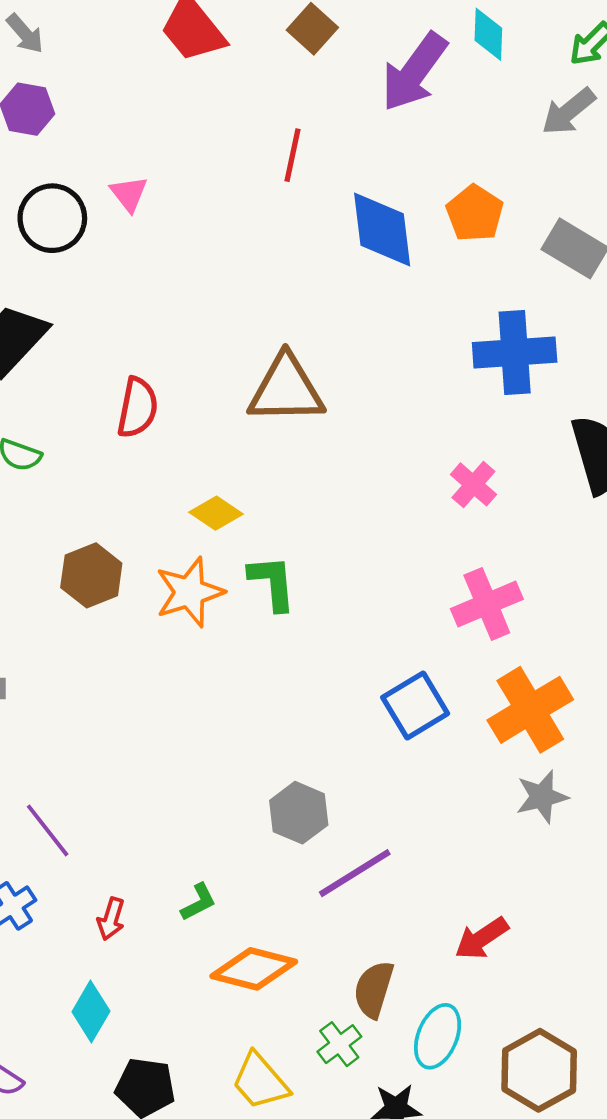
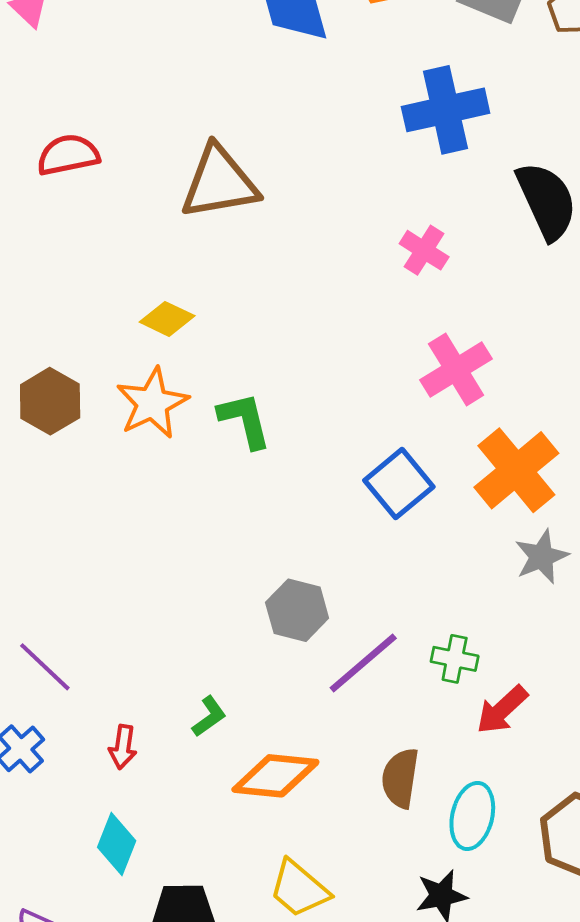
red semicircle: (138, 408) -> (68, 155), moved, turned -104
green L-shape: (272, 583) -> (245, 420), moved
green cross: (339, 1044) -> (455, 659), moved, turned -33

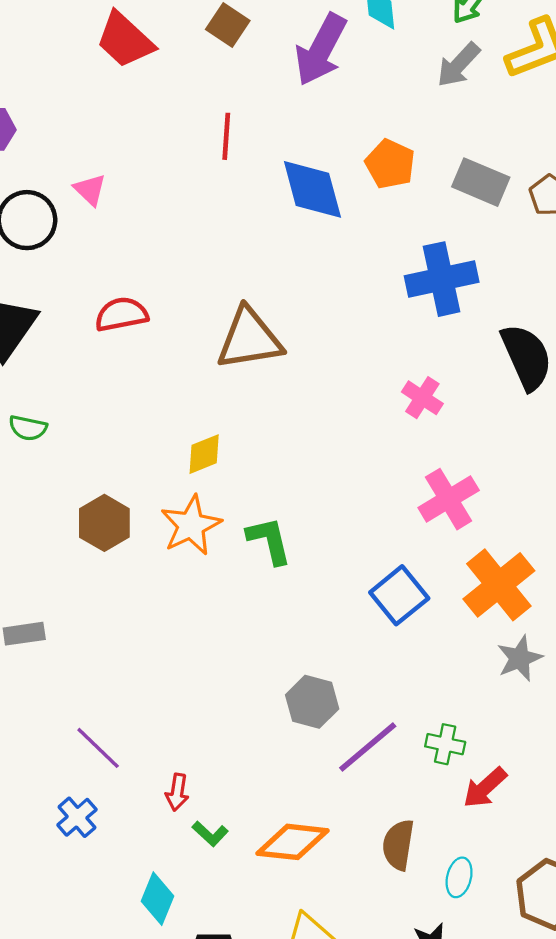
yellow diamond: (167, 319) -> (204, 454), turned -48
green L-shape: (209, 716) -> (210, 834), moved, turned 78
red arrow: (123, 747) -> (177, 792), moved
cyan ellipse: (472, 816) -> (459, 877), size x0.7

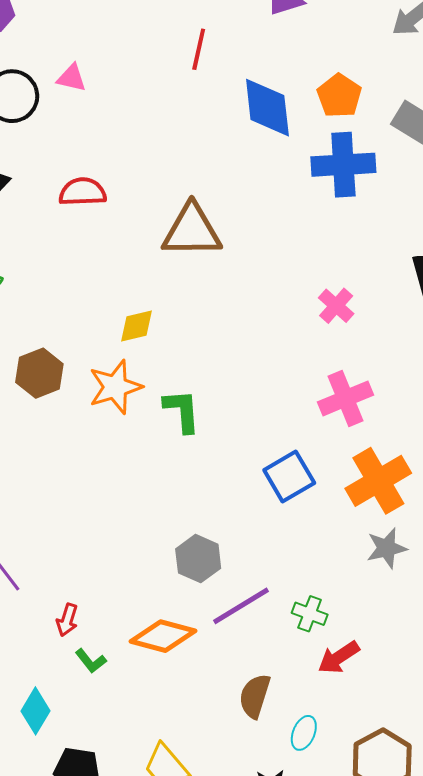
pink triangle: (90, 190) -> (72, 78), turned -40
blue cross: (442, 279) -> (343, 165), moved
orange diamond: (293, 842) -> (163, 636), moved

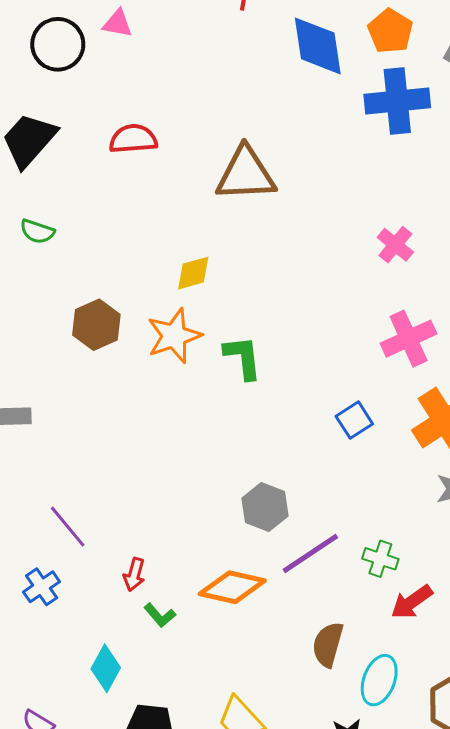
blue square: (289, 477) -> (354, 420), size x0.7
cyan ellipse: (304, 733) -> (379, 680), size x1.4

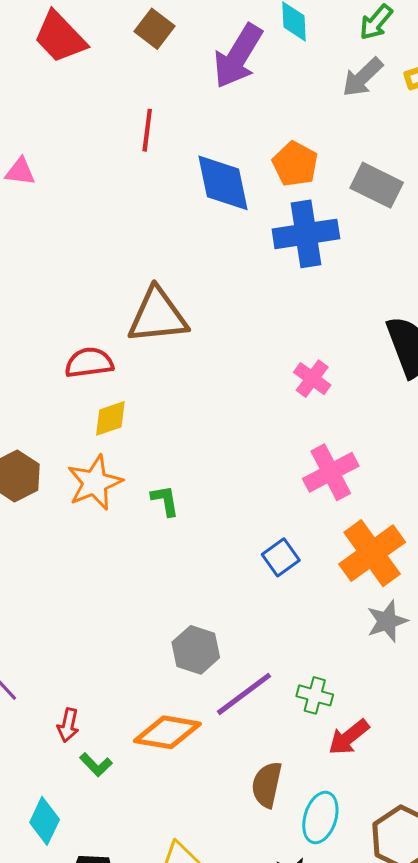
red semicircle: (133, 139) -> (89, 363), moved
green L-shape: (243, 357) -> (165, 501), size x0.7

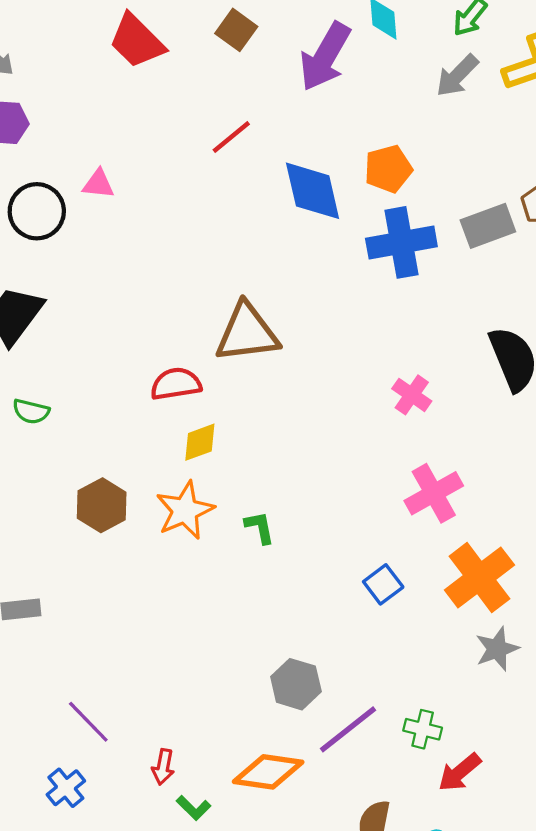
red line: (147, 130) -> (231, 137), turned 45
orange pentagon: (295, 164) -> (388, 169), turned 30
gray rectangle: (377, 185) -> (488, 226), moved, turned -45

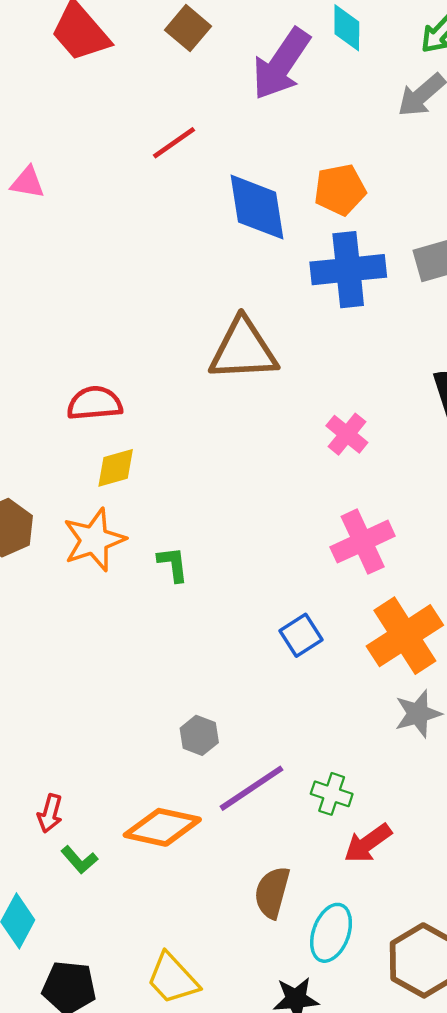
brown triangle: (247, 333) -> (243, 350), moved
gray hexagon: (296, 684) -> (199, 735), size x0.7

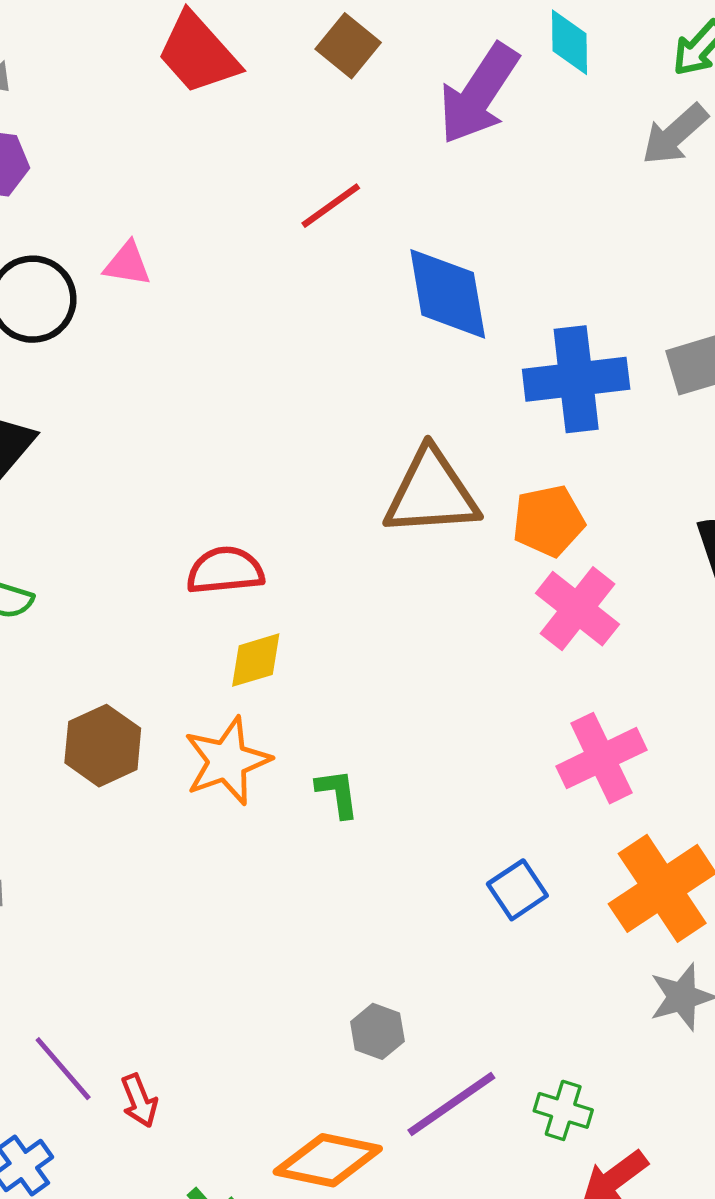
orange pentagon: (340, 190) -> (548, 521), moved
pink cross: (347, 434) -> (578, 609), size x1.4
red arrow: (50, 813) -> (139, 1101), moved, turned -36

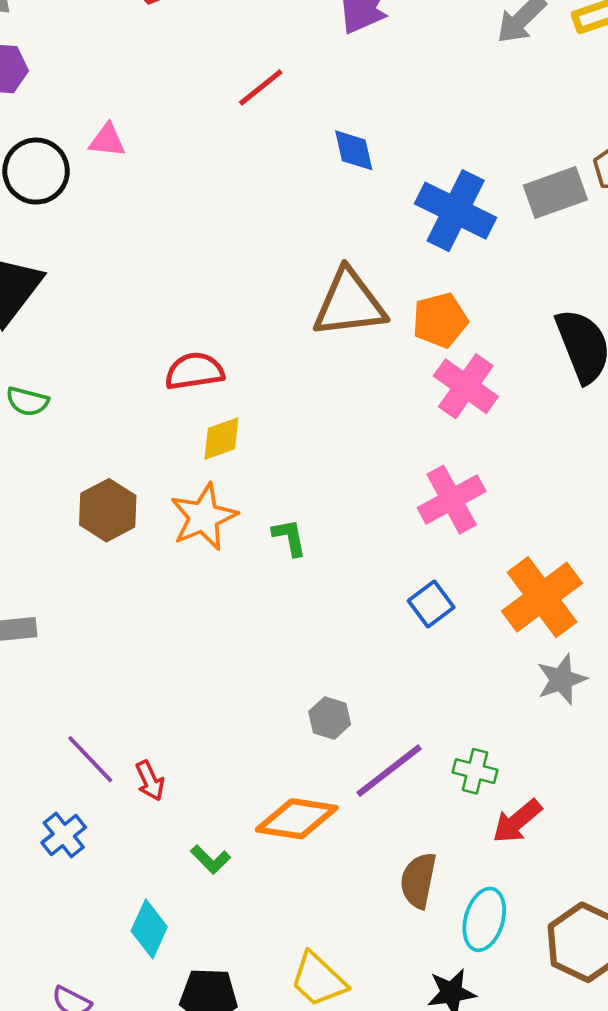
blue diamond: (448, 294) -> (354, 150), size x0.6
blue cross: (576, 379) -> (456, 211), turned 36
pink cross: (601, 758) -> (452, 500), moved

